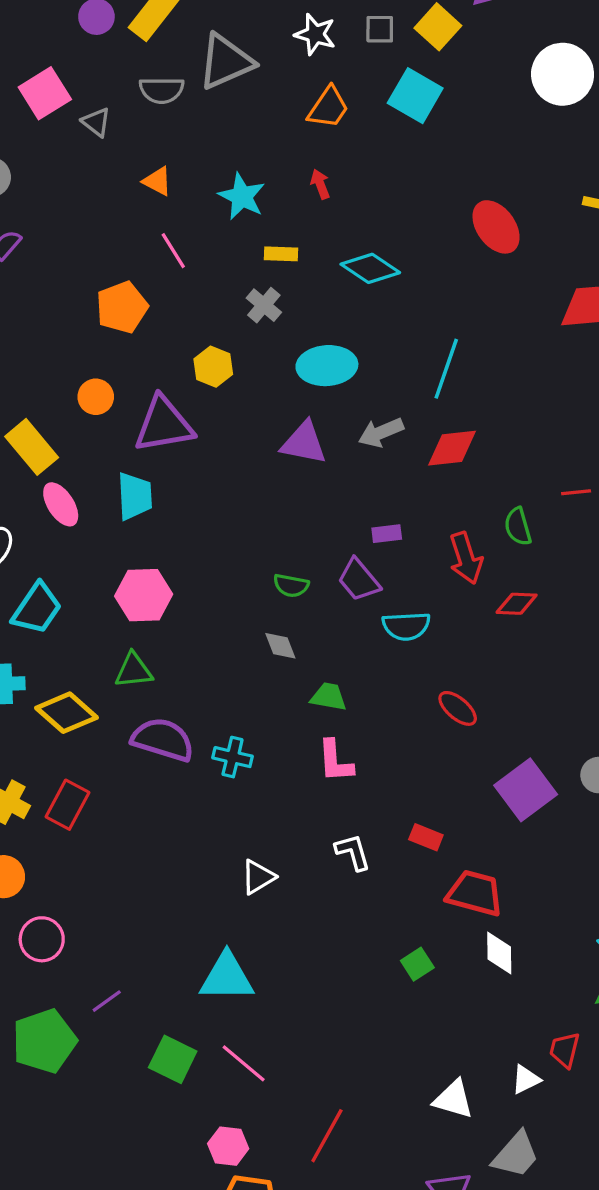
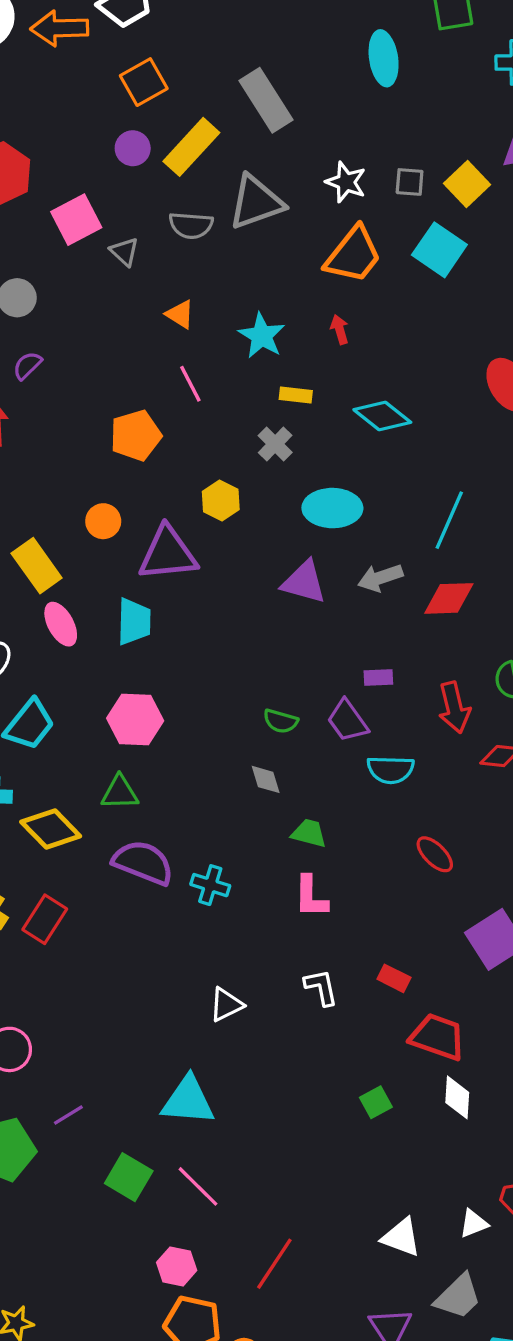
orange trapezoid: (328, 108) -> (353, 255), size x1.4

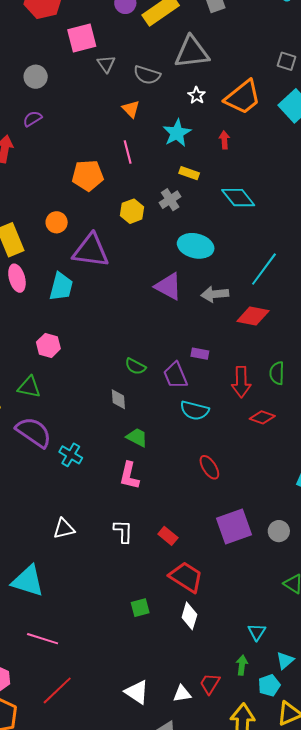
white star: (346, 182) -> (197, 95), moved, size x0.7
gray semicircle: (191, 225) -> (147, 75), moved
yellow hexagon: (221, 501) -> (132, 211), moved
pink hexagon: (135, 719) -> (48, 345), size x0.7
pink line: (198, 1186) -> (43, 639), moved, turned -40

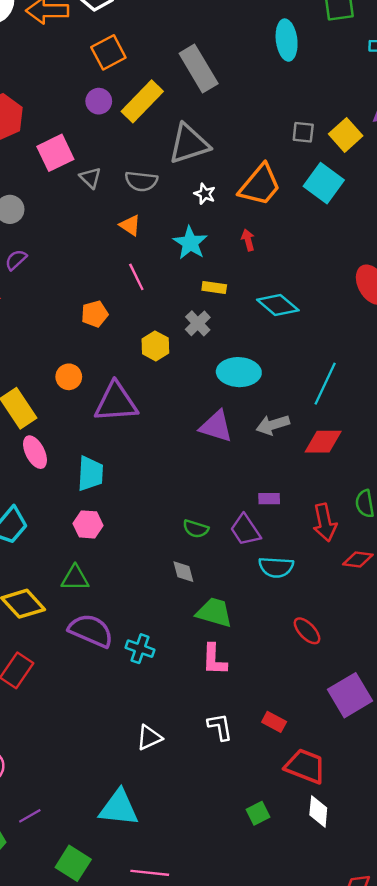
orange pentagon: (88, 175) -> (95, 314), size x0.7
cyan trapezoid: (61, 287) -> (90, 474), moved
green trapezoid: (137, 437) -> (214, 612), size x1.4

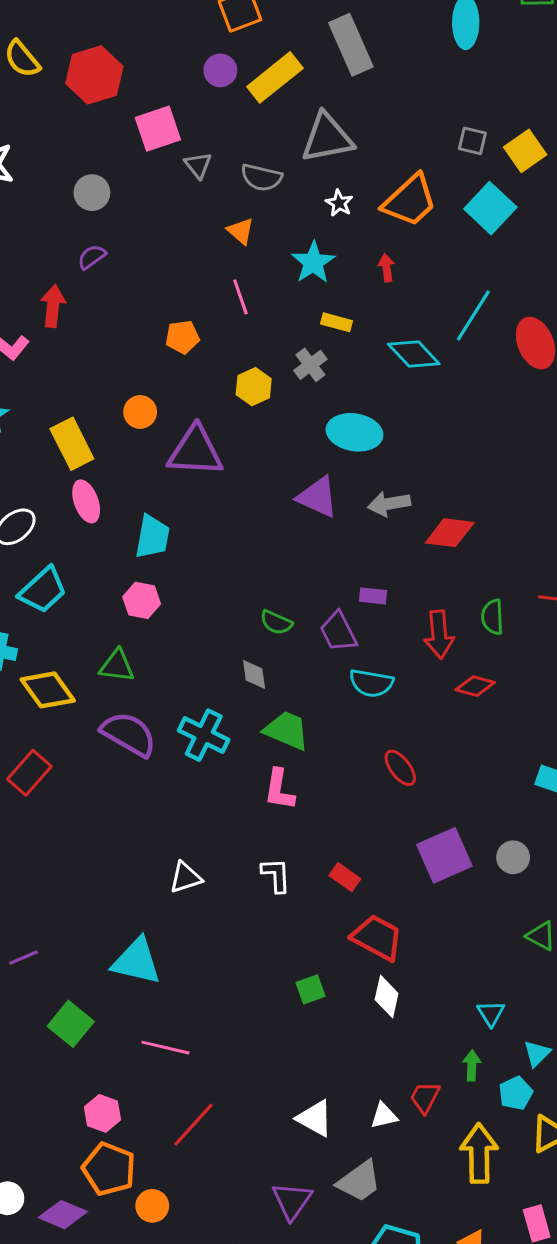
cyan line: (325, 384) -> (473, 316), moved
cyan cross: (140, 649) -> (204, 735), moved, size x1.4

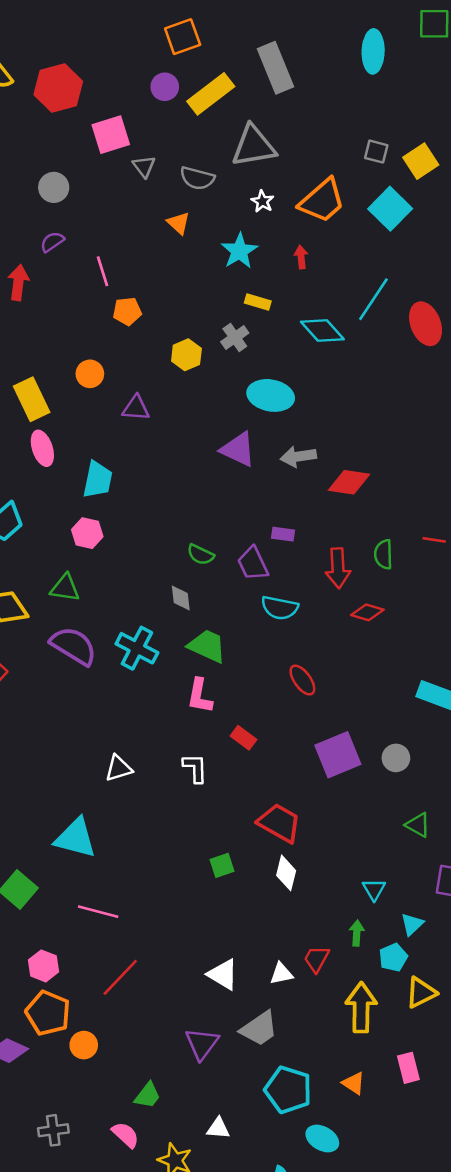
pink line: (240, 297) -> (103, 271), moved
purple triangle: (195, 451) -> (136, 408), size x0.6
red rectangle: (345, 877) -> (244, 738), moved

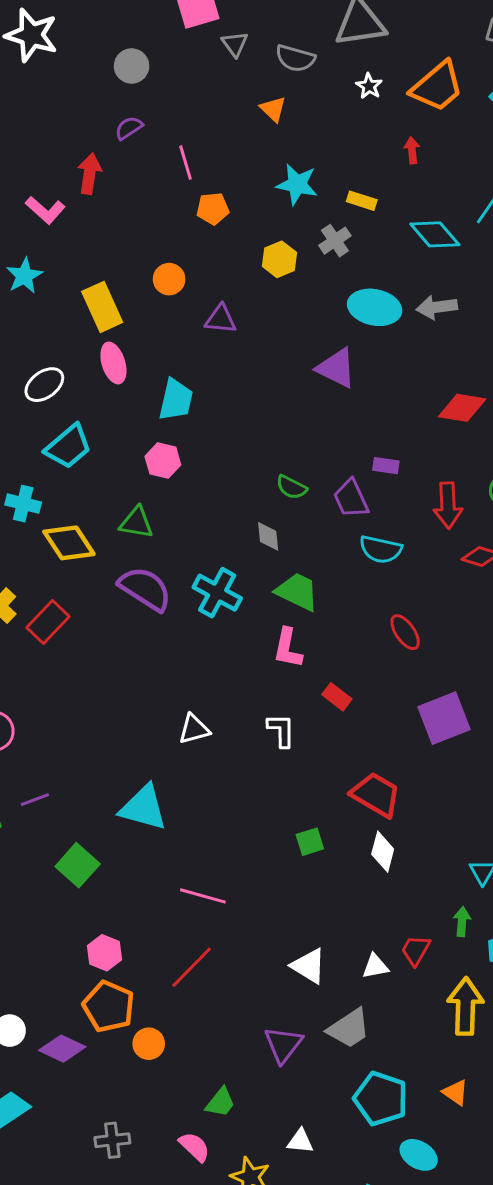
cyan star: (239, 251) -> (297, 184), moved, turned -30
gray arrow: (298, 457) -> (437, 307), moved
pink line: (98, 912) -> (203, 896), moved

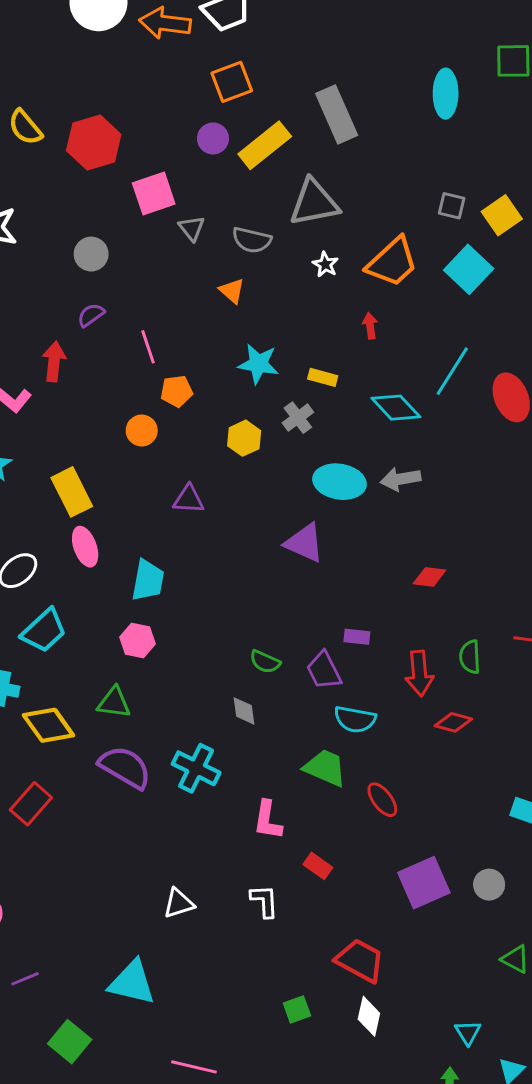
orange circle: (169, 279) -> (142, 431), moved
red diamond: (462, 408) -> (430, 577), size x0.7
green trapezoid: (297, 592) -> (325, 768), moved

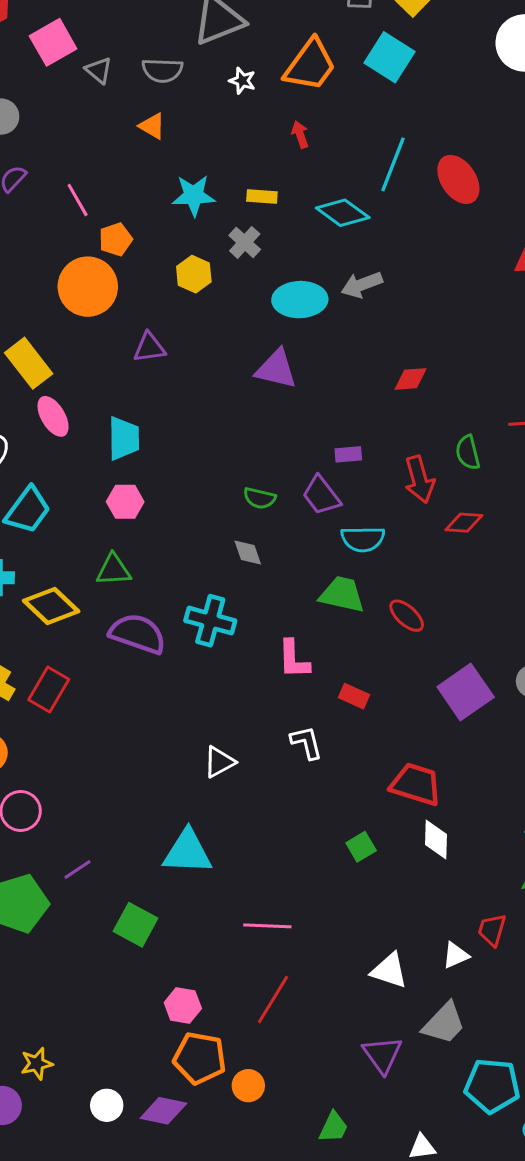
orange circle: (142, 431) -> (88, 287), size x1.8

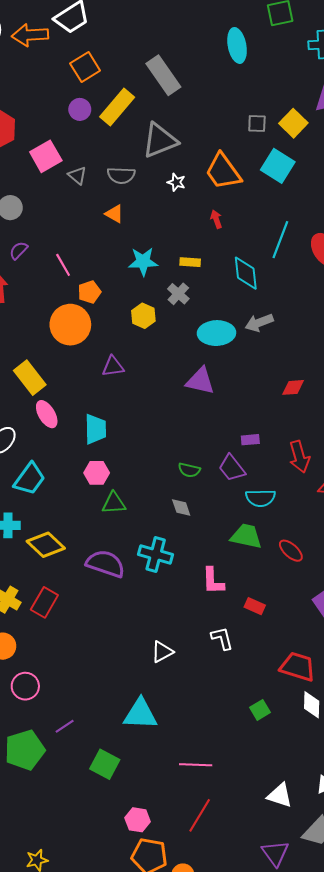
orange trapezoid: (310, 65) -> (223, 171), turned 108
cyan diamond: (343, 213) -> (246, 273), turned 48
green triangle: (113, 570) -> (114, 503), moved

